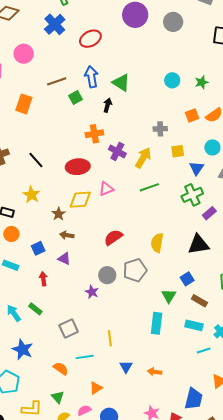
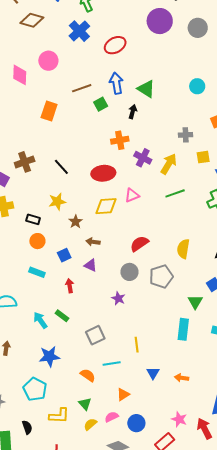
yellow star: (31, 195) -> (57, 202), turned 30
brown star: (59, 214) -> (76, 222), moved
gray circle: (107, 275) -> (129, 272), moved
blue star: (23, 349) -> (49, 356), turned -30

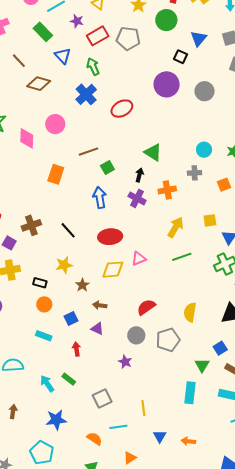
blue arrow: (116, 83) -> (100, 198), moved
gray cross: (186, 135) -> (195, 173), moved
orange cross: (120, 140) -> (167, 190), moved
purple cross: (143, 158) -> (137, 198), moved

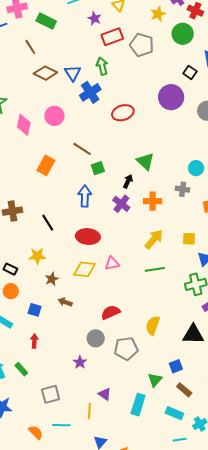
green rectangle: (43, 32) -> (46, 21), moved, turned -30
blue triangle: (63, 56) -> (73, 73), moved
brown line: (89, 152) -> (82, 149), turned 42
blue square: (71, 319) -> (35, 310), turned 32
purple triangle: (97, 329) -> (105, 394), moved

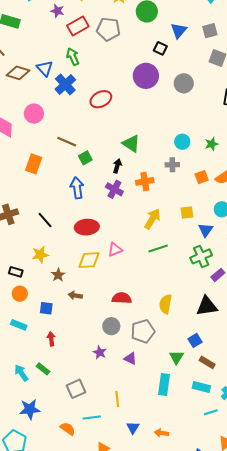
red semicircle: (111, 312) -> (122, 298), turned 36
purple triangle: (105, 394) -> (130, 359), moved

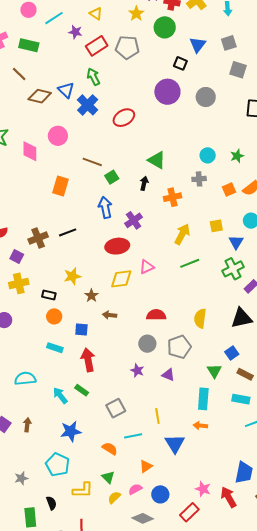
purple cross: (114, 189) -> (134, 220), moved, turned 30
black line: (45, 220) -> (68, 232), moved, turned -66
red arrow: (51, 339) -> (88, 360), size x1.6
blue triangle: (133, 428) -> (175, 444), size x1.5
orange arrow: (162, 433) -> (200, 426), moved

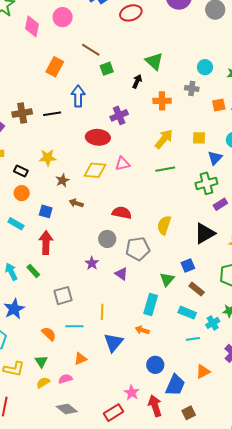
blue arrow: (105, 207) -> (78, 96), moved
black triangle: (242, 318) -> (205, 233), turned -30
blue star: (71, 431) -> (14, 309), turned -30
blue circle: (160, 494) -> (155, 365), moved

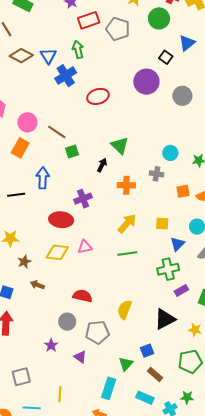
pink circle: (63, 17) -> (27, 122), moved

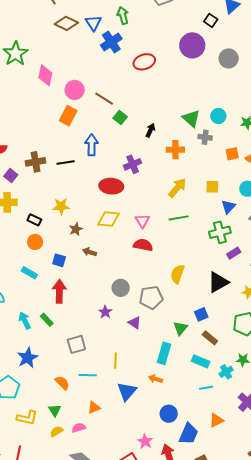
green triangle: (120, 146) -> (191, 118), moved
green square: (72, 151) -> (120, 118), turned -32
pink triangle: (85, 247) -> (142, 221), moved, turned -49
red semicircle: (83, 296) -> (143, 245), moved

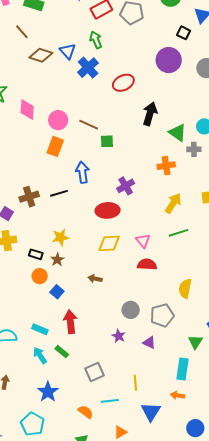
green square: (120, 118) -> (107, 141), turned -32
black arrow: (150, 130) -> (150, 114), moved, size x1.6
brown star: (76, 229) -> (57, 260), moved
blue square: (59, 260) -> (57, 292), moved, turned 32
cyan rectangle: (29, 273) -> (40, 329), moved

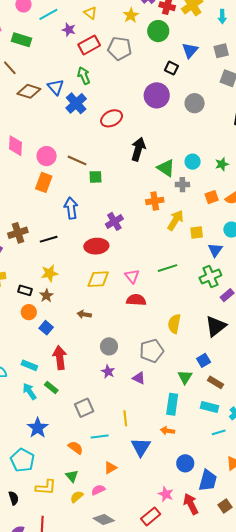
black line: (59, 193) -> (49, 239), moved
yellow arrow: (173, 203) -> (175, 220), moved
gray circle: (131, 310) -> (109, 346), moved

